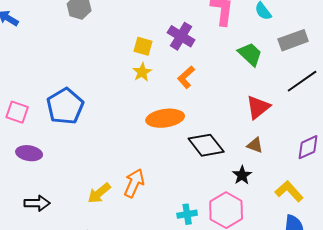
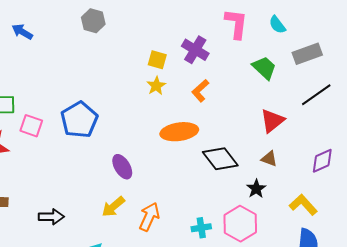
purple ellipse: (29, 153) -> (122, 167), moved, turned 50
orange arrow: (134, 183) -> (149, 217), moved

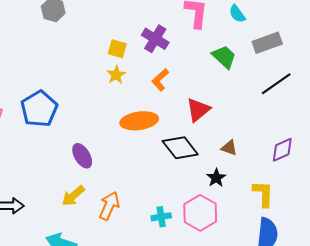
red triangle: (272, 121) -> (198, 110), moved
yellow L-shape: (303, 205) -> (263, 194), turned 44

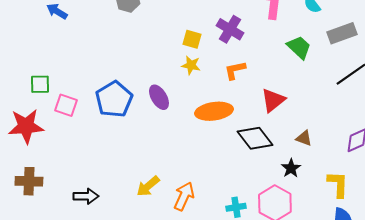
yellow star: (116, 75) -> (191, 65), turned -30
orange L-shape: (160, 80) -> (235, 70), turned 30
purple ellipse: (82, 156) -> (159, 97), moved

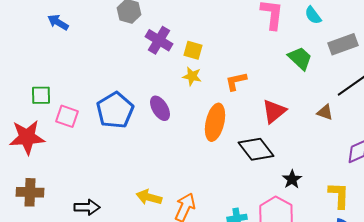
purple cross: (230, 29) -> (159, 40), moved
orange ellipse: (214, 111) -> (215, 122), turned -69
brown triangle: (304, 138) -> (325, 112), moved
yellow arrow: (148, 186) -> (149, 197), turned 55

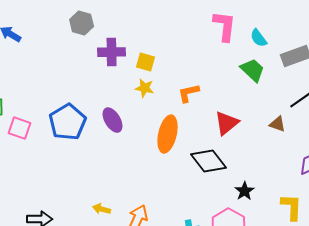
cyan semicircle: (313, 15) -> (259, 38), moved
purple cross: (159, 40) -> (112, 52), turned -32
yellow arrow: (149, 197) -> (102, 209), size x0.7

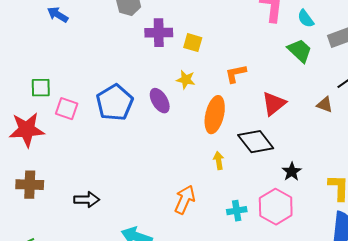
yellow star: (145, 88) -> (186, 80), moved
yellow arrow: (102, 209) -> (219, 161), moved, turned 66

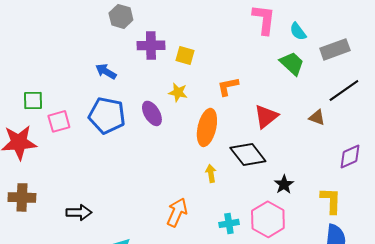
blue arrow: (58, 15) -> (106, 71), moved
blue pentagon: (115, 103) -> (107, 115), turned -30
pink square: (67, 109) -> (59, 121), turned -35

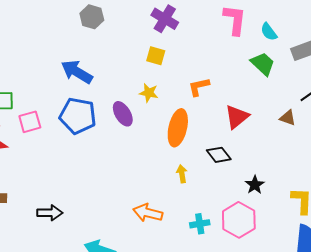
purple cross: (151, 45) -> (165, 19), moved, turned 32
blue arrow: (106, 71) -> (77, 72), size x1.5
black diamond: (248, 154) -> (219, 155), size x0.7
orange arrow: (177, 212) -> (148, 213), turned -100

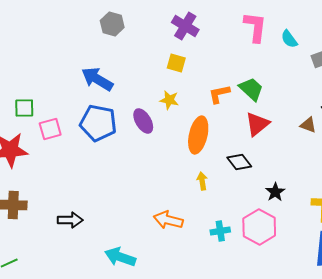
green trapezoid: (263, 64) -> (251, 89), moved

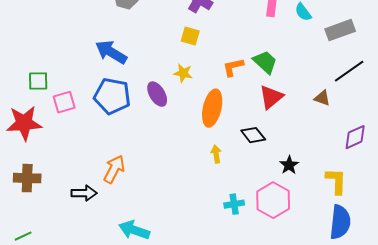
orange arrow: (168, 220) -> (114, 169), moved, turned 104

